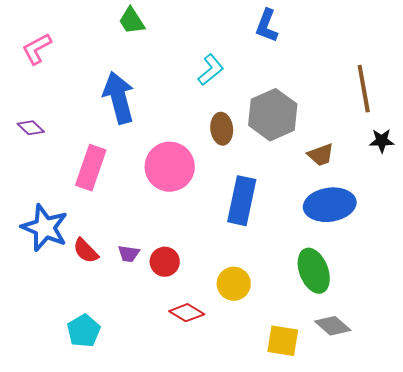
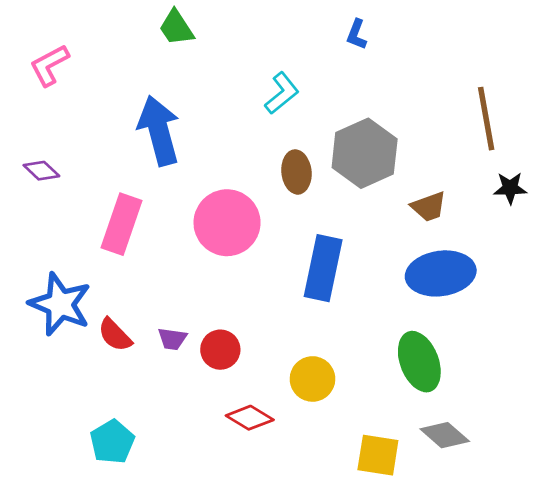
blue L-shape: (267, 26) -> (357, 34), size x0.7

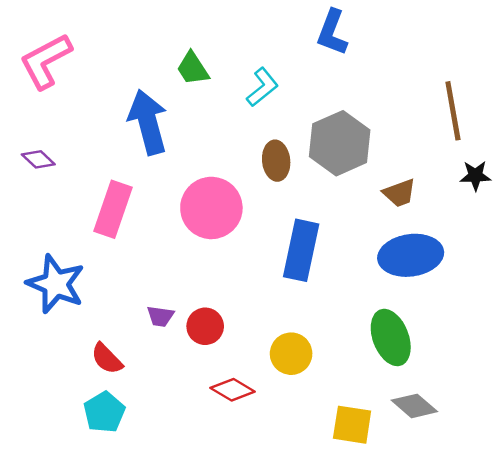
green trapezoid: (176, 28) -> (193, 68), moved
blue L-shape: (357, 34) -> (332, 32), size x1.6
pink L-shape: (49, 65) -> (46, 61), size x1.4
red semicircle: (115, 335) -> (107, 359), moved

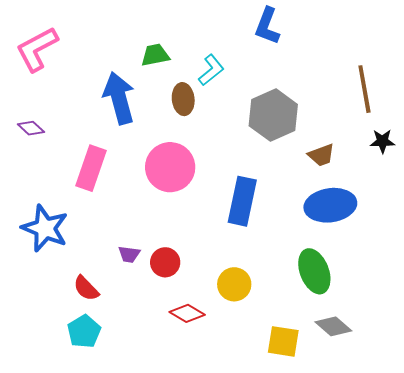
green trapezoid: (193, 68) -> (155, 55), turned 112
brown ellipse: (276, 161) -> (183, 99), moved

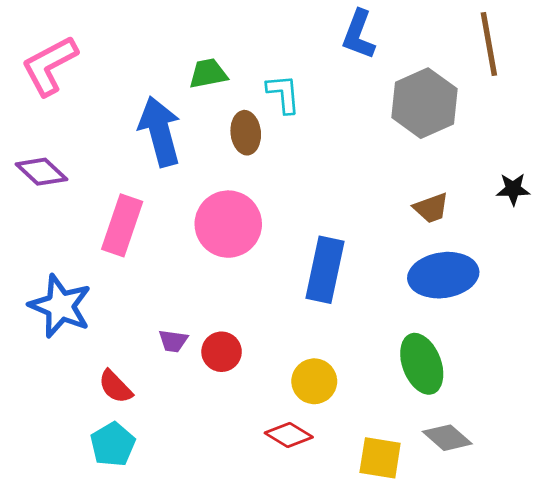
cyan L-shape: (211, 70) -> (283, 94), turned -56
brown line: (364, 89) -> (489, 44), moved
gray hexagon: (273, 115) -> (424, 103), moved
purple diamond: (31, 128) -> (41, 172), size x1.4
red diamond: (187, 313) -> (289, 435), moved

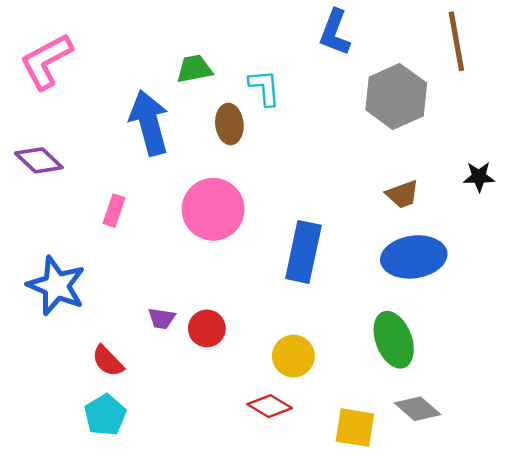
pink rectangle: (122, 225) -> (114, 211), size x0.6

